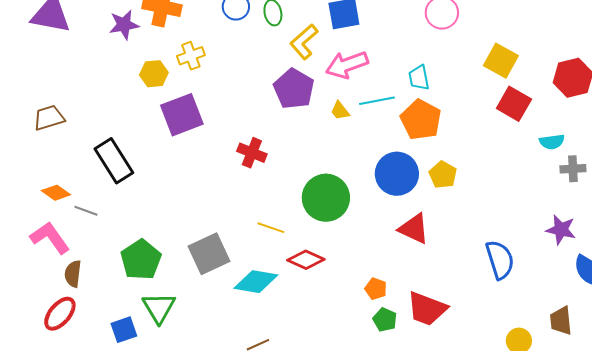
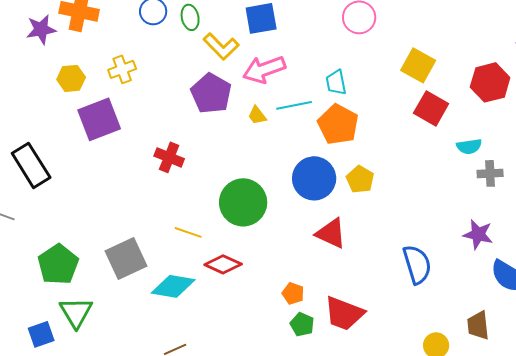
yellow L-shape: (304, 42) -> (221, 46), turned -93
yellow cross: (191, 56) -> (122, 69), moved

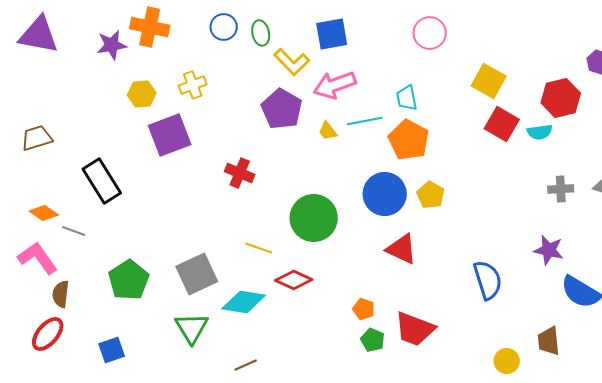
cyan semicircle: (469, 146) -> (540, 132), moved
green triangle: (76, 312) -> (192, 328), moved

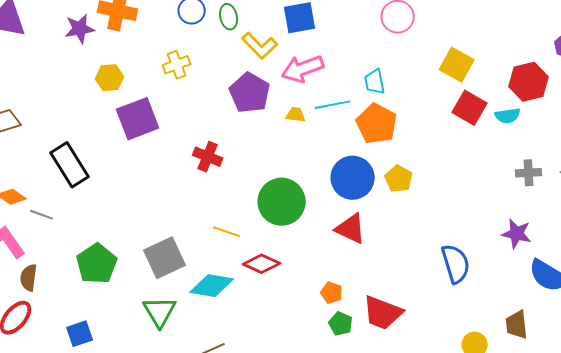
yellow cross: (193, 85) -> (177, 65), moved
yellow trapezoid: (328, 131) -> (296, 115), turned 135
red triangle: (402, 249) -> (351, 229), moved

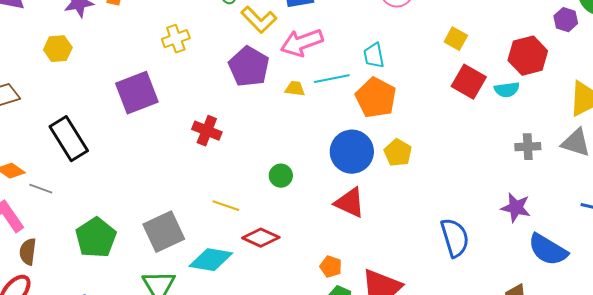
yellow square: (457, 65) -> (456, 39), size x0.7
yellow hexagon: (110, 78) -> (58, 49), moved
green circle: (282, 202) -> (281, 176), size x0.5

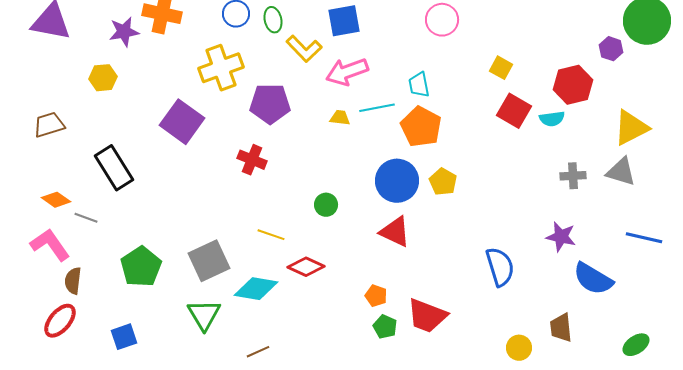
yellow cross: (176, 39) -> (221, 68), size x1.6
purple pentagon: (249, 67) -> (270, 104), moved, turned -30
purple square: (137, 93) -> (182, 122), turned -33

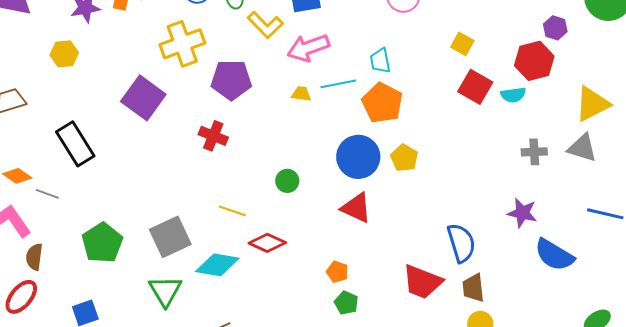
purple hexagon: (611, 49) -> (555, 28), moved
red trapezoid: (427, 316) -> (422, 282), moved
brown trapezoid: (561, 328) -> (473, 288), moved

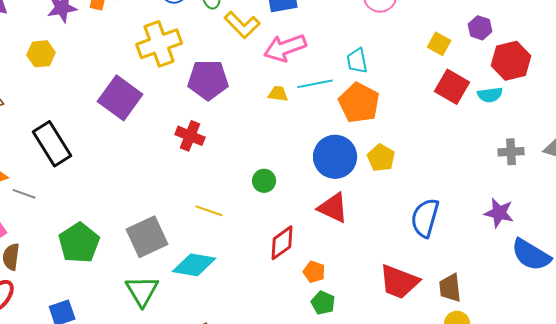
purple hexagon: (555, 28) -> (480, 28), moved
red diamond: (267, 243) -> (282, 243), moved, turned -60
blue semicircle: (461, 243) -> (425, 218), moved, turned -147

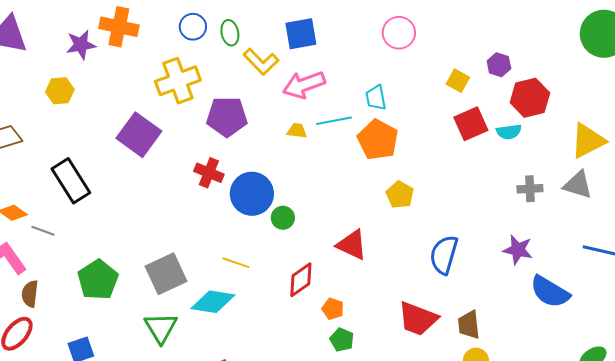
red square: (452, 87) -> (471, 124), turned 36
blue circle: (335, 157) -> (252, 194), moved
yellow line: (209, 211) -> (236, 263), moved

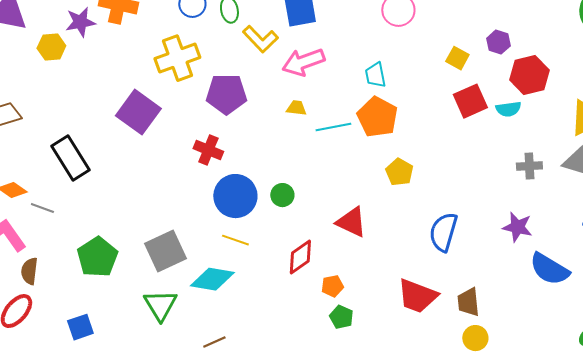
yellow hexagon: (60, 91) -> (51, 47), moved
cyan line: (334, 121) -> (333, 127), moved
blue circle: (252, 194) -> (235, 196), moved
orange pentagon: (333, 309) -> (332, 286), turned -30

